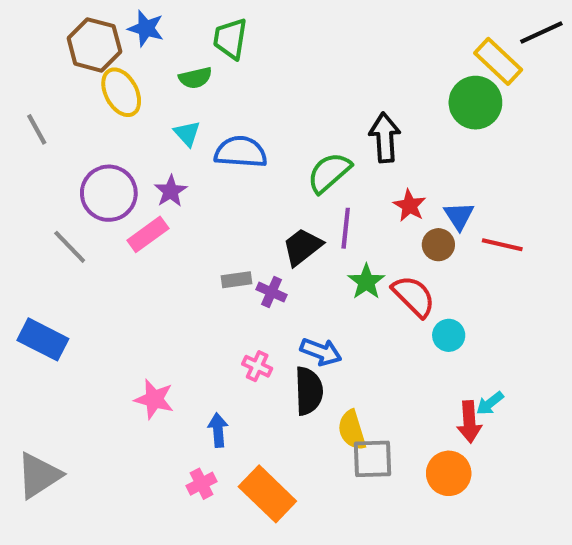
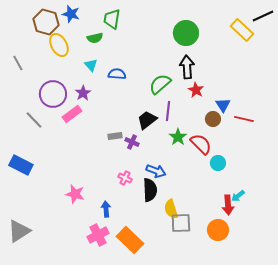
green circle: (475, 103) -> (186, 33), moved
blue semicircle: (241, 152) -> (117, 74), size x0.7
red star: (410, 206) -> (196, 90), moved
pink cross: (202, 484) -> (98, 235), size x1.5

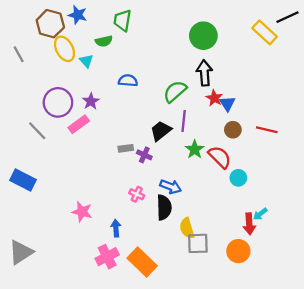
gray line: (18, 63) -> (19, 54), moved
cyan triangle: (91, 65) -> (86, 61), moved
blue triangle: (223, 105) -> (227, 103), moved

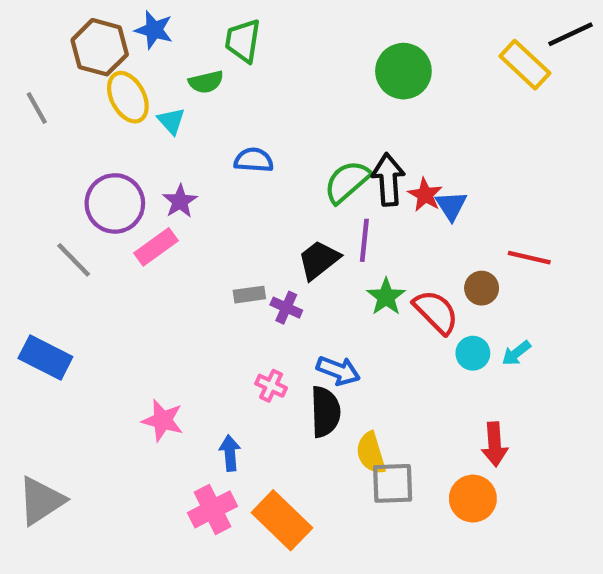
black arrow: (204, 73) -> (388, 180), moved
brown circle: (233, 130) -> (482, 288), moved
cyan arrow: (260, 214) -> (516, 353), moved

